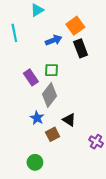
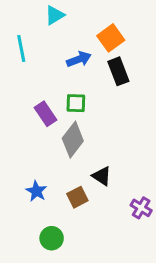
blue star: (37, 118) -> (36, 191), moved

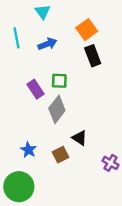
cyan triangle: (55, 15) -> (43, 12), turned -35
blue arrow: (79, 59) -> (47, 44), moved
green circle: (52, 238) -> (19, 187), moved, size x1.6

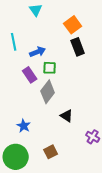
cyan line: (16, 38) -> (14, 42), moved
blue arrow: (47, 44) -> (38, 52), moved
brown square: (61, 155) -> (51, 152), moved

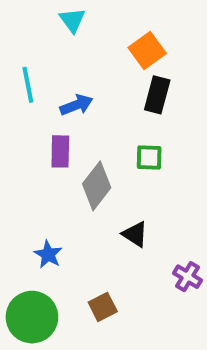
black rectangle: (78, 47) -> (157, 95), turned 36
green square: (50, 68) -> (149, 157), moved
purple rectangle: (30, 75) -> (60, 151), turned 35

